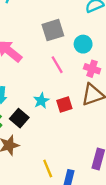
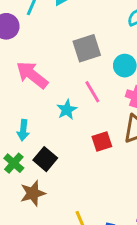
cyan star: (41, 101) -> (67, 110), moved

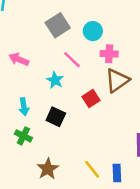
pink arrow: (32, 75) -> (19, 59), size x0.7
black square: (45, 159) -> (56, 117), moved
brown star: (33, 193) -> (48, 169), moved

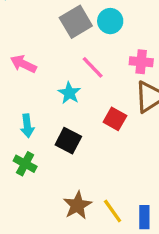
cyan circle: (93, 31) -> (110, 21), moved
red square: (91, 98) -> (115, 119), turned -30
brown star: (48, 169) -> (77, 205), moved

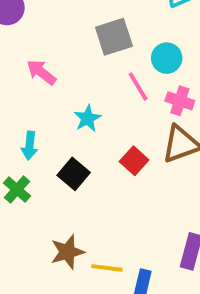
cyan circle: (110, 21) -> (167, 58), moved
pink line: (93, 67) -> (138, 86), moved
yellow line: (113, 211) -> (107, 268), turned -60

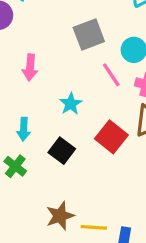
pink arrow: (41, 72) -> (30, 67), turned -120
red square: (134, 161) -> (111, 137), size x1.4

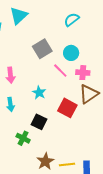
cyan arrow: (24, 129) -> (10, 105), moved
green cross: (15, 166) -> (23, 138), moved

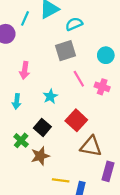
cyan semicircle: (72, 20) -> (74, 24), moved
cyan circle: (71, 53) -> (106, 55), moved
brown triangle: (89, 94) -> (91, 146), moved, turned 30
brown star: (45, 161) -> (40, 156), moved

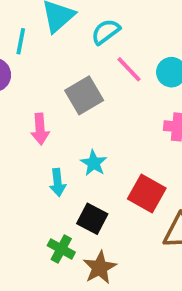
gray square: (65, 51) -> (84, 95), moved
pink line: (79, 79) -> (129, 69), moved
cyan arrow: (17, 101) -> (58, 182), moved

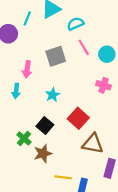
cyan arrow: (58, 182) -> (16, 91), moved

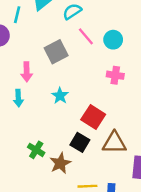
black square: (45, 125) -> (80, 142), moved

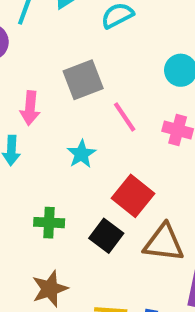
pink line: (86, 36) -> (125, 117), moved
green cross: (36, 150) -> (49, 223), moved, turned -35
brown star: (60, 163) -> (50, 289), moved

